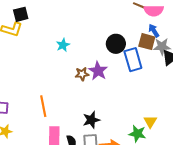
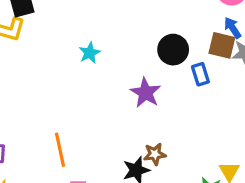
blue rectangle: (133, 60) -> (200, 74), size x0.6
brown star: (82, 74) -> (155, 154), moved

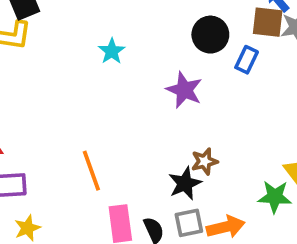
blue rectangle: (200, 74) -> (247, 60), turned 50

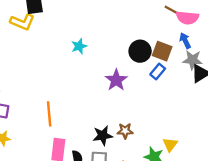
brown square: (268, 22) -> (162, 51), moved
brown star: (205, 161) -> (125, 131), moved

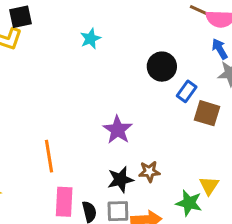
cyan star: (79, 46) -> (91, 39), moved
brown square: (162, 51) -> (207, 113), moved
purple star: (116, 80) -> (118, 130), moved

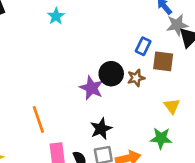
black circle: (162, 67) -> (111, 74), moved
brown star: (149, 172) -> (136, 78), moved
yellow triangle: (209, 186) -> (172, 106), moved

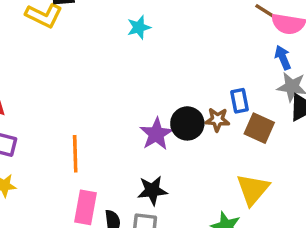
blue rectangle: (143, 46) -> (239, 101), turned -54
brown star: (136, 78) -> (217, 120), moved
yellow triangle: (172, 106) -> (253, 189), size x1.5

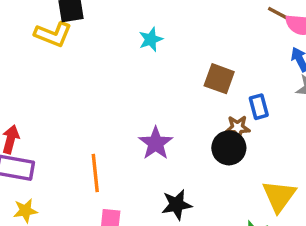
black circle: (187, 123) -> (229, 148), moved
brown square: (259, 128) -> (219, 79), moved
purple star: (156, 134) -> (156, 143), moved

